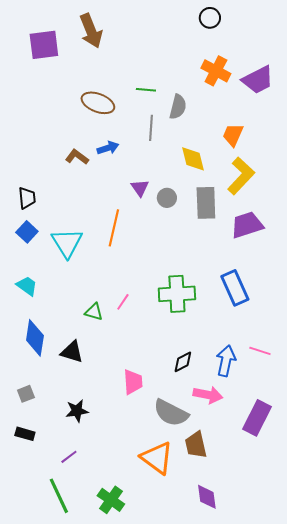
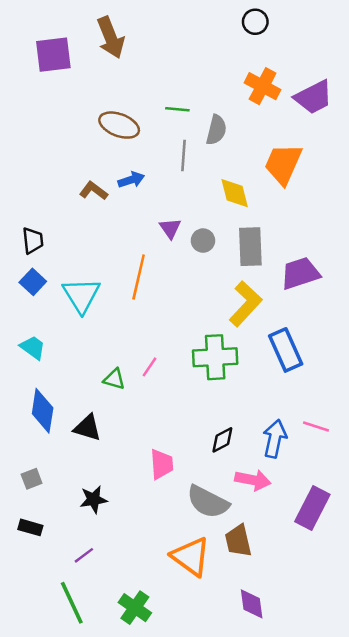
orange trapezoid: (233, 135) -> (283, 164), size x1.5
yellow L-shape: (241, 176) -> (246, 304), moved

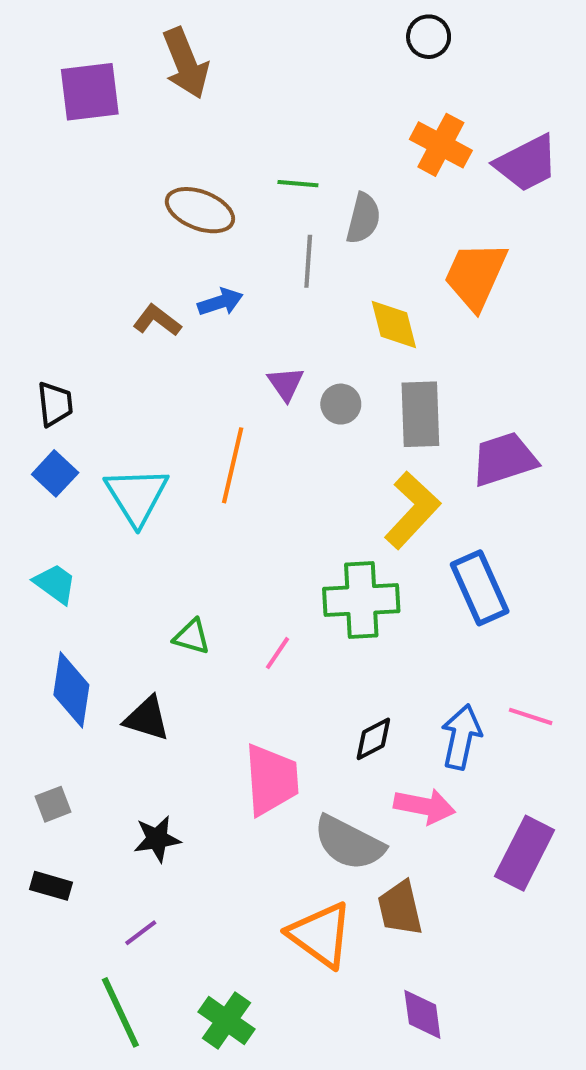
pink line: (149, 367) -> (278, 653), moved
pink trapezoid: (162, 464) -> (271, 780), size x1.4

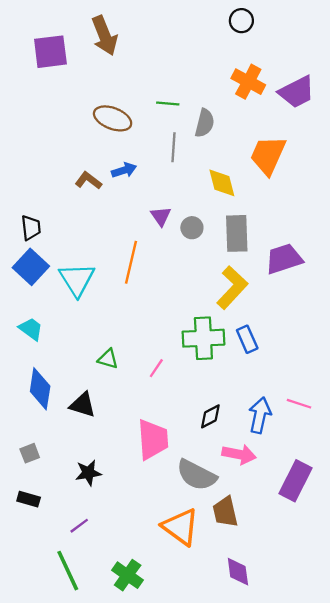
blue square: (55, 473) -> (31, 267), size x1.4
blue rectangle: (480, 588) -> (247, 339), moved, size x0.7

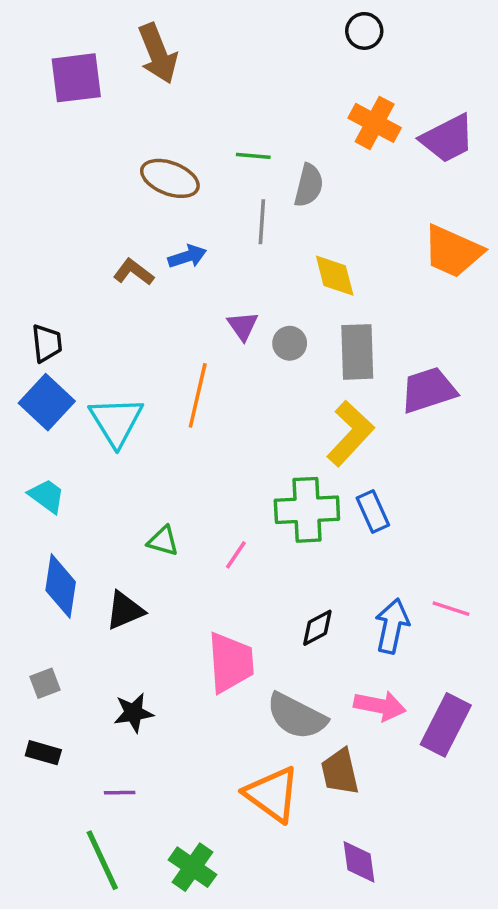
orange trapezoid: (268, 155) -> (453, 251), moved, turned -90
black triangle: (83, 405) -> (125, 610), turned -40
pink arrow: (239, 454) -> (380, 706), moved
purple line: (79, 526) -> (120, 793), turned 36

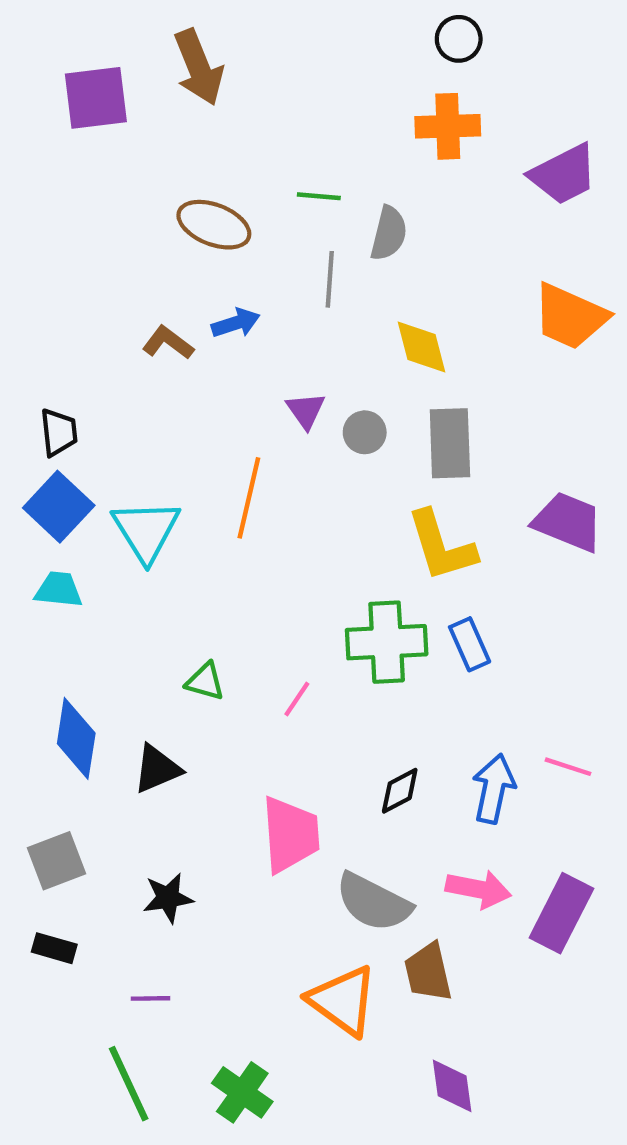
orange cross: (375, 123) -> (448, 126), moved, turned -30
purple trapezoid: (428, 390) -> (568, 522), moved, turned 40
yellow L-shape: (350, 433) -> (441, 546), turned 120
cyan trapezoid: (47, 496) -> (59, 590), moved, turned -30
gray square: (45, 683) -> (56, 861), size x1.5

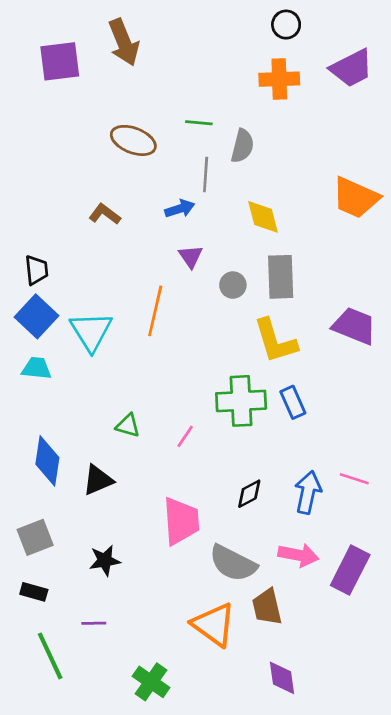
purple trapezoid: (564, 174) -> (352, 68), moved
blue arrow: (236, 323) -> (180, 209), moved
gray circle: (365, 432) -> (233, 285), moved
green line: (129, 1084) -> (50, 656), moved

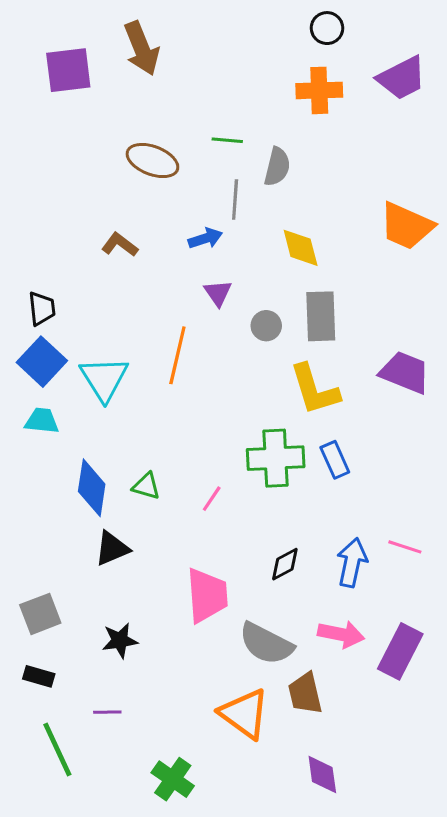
blue diamond: (47, 461) -> (92, 488), moved

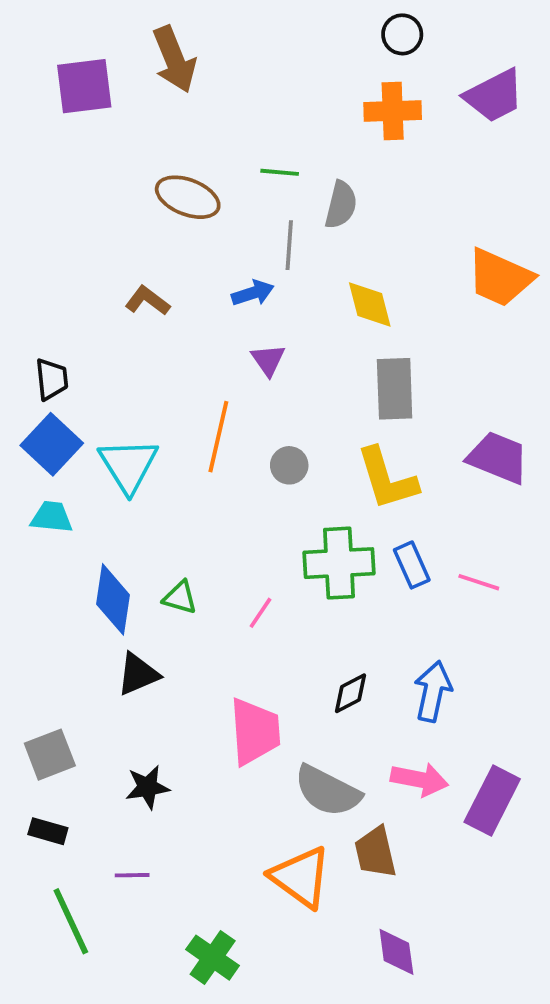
gray circle: (266, 326) -> (289, 465), moved
pink line: (405, 547) -> (479, 582), moved

